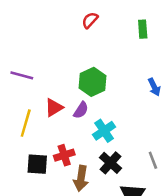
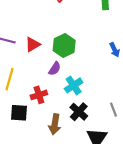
red triangle: (54, 108) -> (33, 44), moved
red cross: (64, 155) -> (39, 95), moved

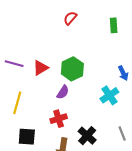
cyan cross: (74, 85) -> (109, 95), moved
red cross: (39, 95) -> (59, 119), moved

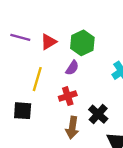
yellow line: (17, 103) -> (37, 79), moved
black square: (27, 137) -> (23, 111), moved

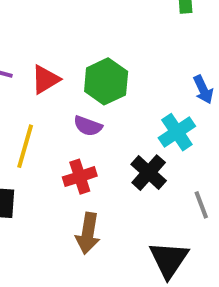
purple semicircle: (72, 68) -> (88, 126), turned 77
black cross: (98, 114) -> (149, 173), moved

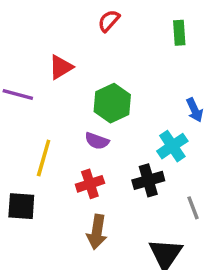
red triangle: (45, 79) -> (61, 67), moved
black cross: (149, 173) -> (148, 180), turned 32

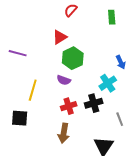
red triangle: (61, 67) -> (60, 37), moved
red cross: (90, 184) -> (69, 106), moved

